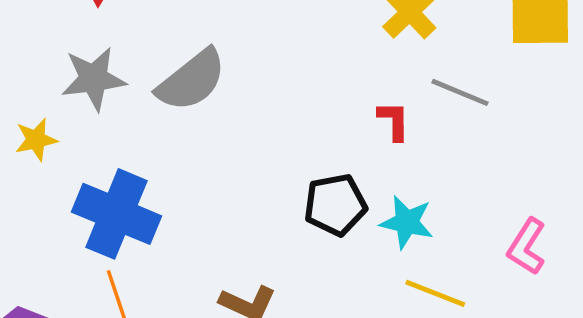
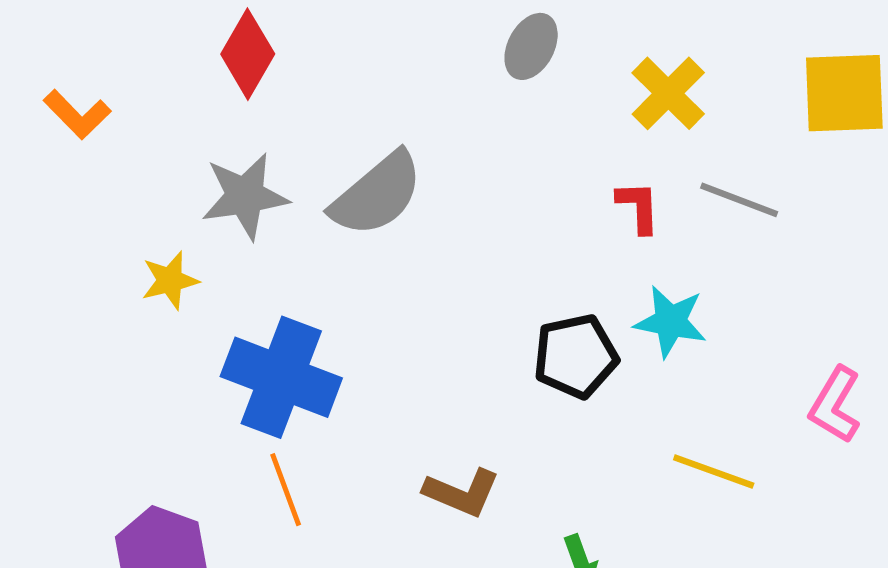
red L-shape: (394, 121) -> (638, 207), moved
cyan star: (407, 222) -> (670, 322), moved

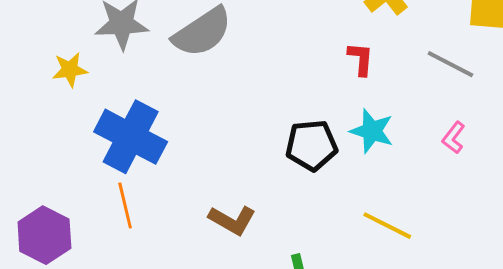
gray line: (739, 200) -> (450, 64), moved
pink L-shape: (835, 405) -> (454, 138), moved, size x0.7

